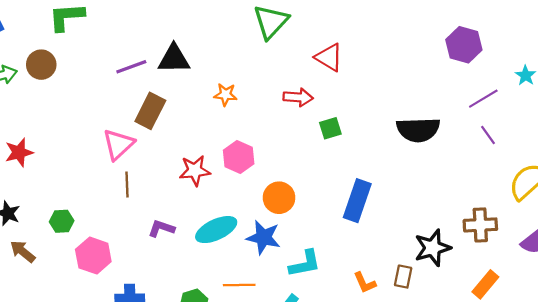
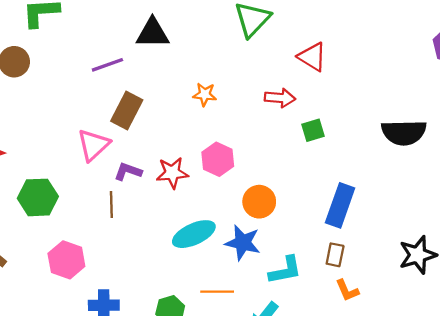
black triangle: (174, 59) -> (153, 33), moved
brown line: (127, 185) -> (111, 205), moved
green hexagon: (62, 221) -> (38, 197), moved, size x1.6
purple L-shape: (161, 228) -> (128, 171), moved
brown rectangle: (403, 277) -> (335, 255), moved

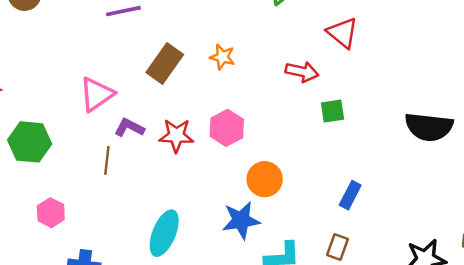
brown rectangle: (127, 111) -> (165, 64), moved
blue rectangle: (340, 205) -> (350, 195), size x0.6
cyan ellipse: (194, 234) -> (164, 233), moved, turned -51
blue star: (243, 243) -> (241, 220), turned -30
pink hexagon: (66, 260) -> (51, 213), size x0.7

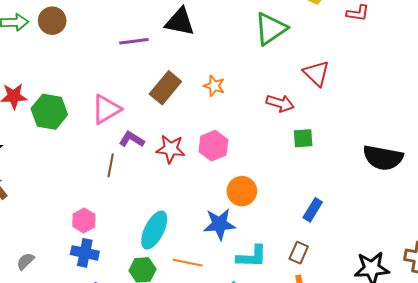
green hexagon: (30, 142) -> (49, 112), moved
pink hexagon: (51, 213) -> (84, 220), moved

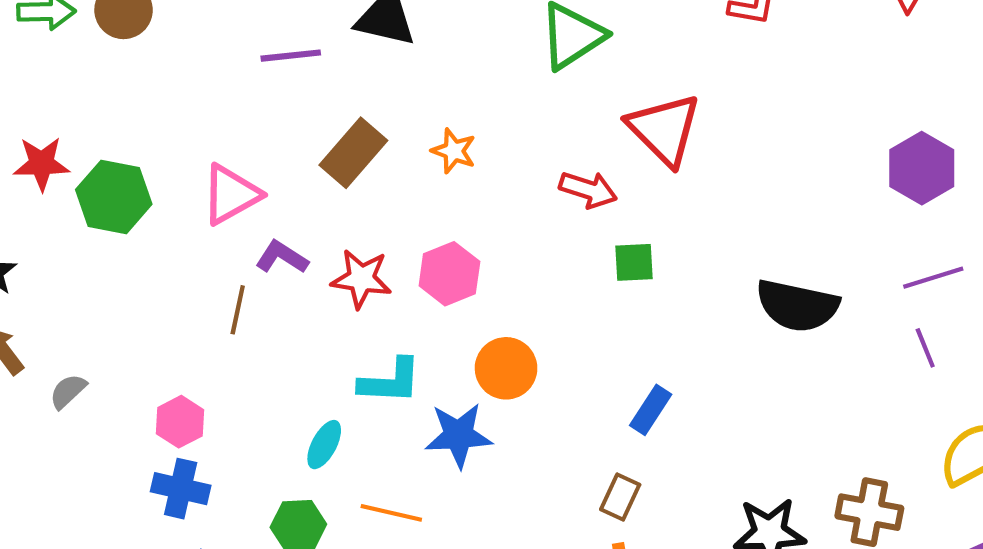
red triangle: (316, 73) -> (664, 129), size x1.4
cyan ellipse: (154, 230) -> (324, 445), size x0.6
cyan L-shape: (252, 257) -> (390, 381), moved
gray semicircle: (25, 261) -> (68, 391), moved

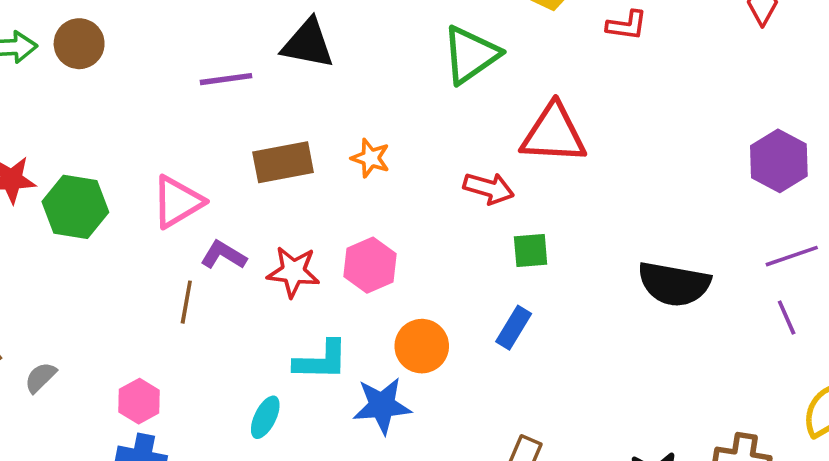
red triangle: (664, 129) -> (553, 134), turned -40
brown rectangle: (353, 153) -> (283, 162), turned 40
blue rectangle: (651, 410) -> (514, 328), moved

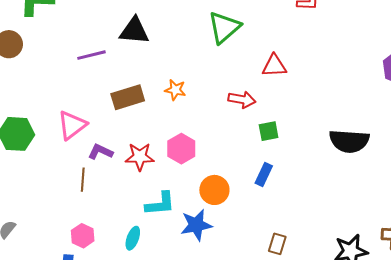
red triangle: (553, 134) -> (274, 66), size x0.7
pink hexagon: (139, 401) -> (83, 236), moved

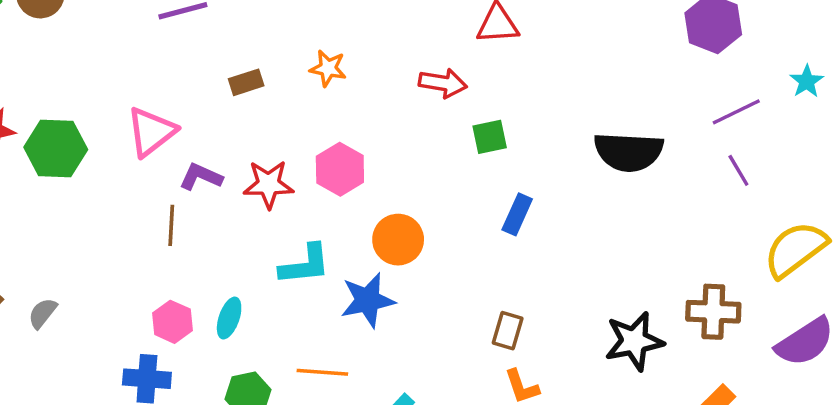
brown rectangle: (128, 97) -> (246, 82), size x0.6
blue rectangle: (264, 174) -> (517, 214), moved
cyan ellipse: (133, 238) -> (229, 318), moved

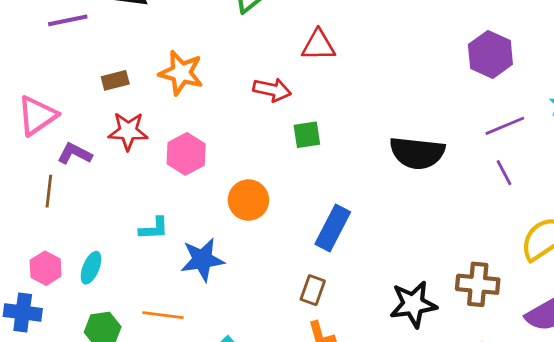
orange star: (328, 68) -> (181, 73), size x1.5
red star: (269, 184) -> (128, 131), moved
blue rectangle: (517, 214) -> (333, 228), moved, size x1.4
orange circle: (398, 240) -> (248, 200), moved
cyan L-shape: (305, 265) -> (154, 229), size x0.7

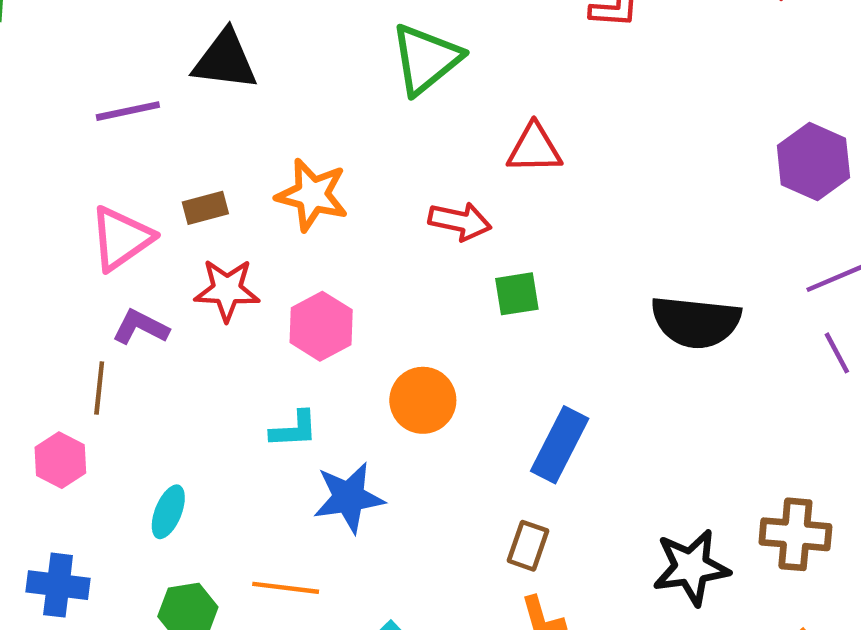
pink triangle: (37, 116) -> (121, 238), moved
cyan L-shape: (154, 229) -> (294, 429), moved
pink hexagon: (46, 268) -> (60, 460), moved

